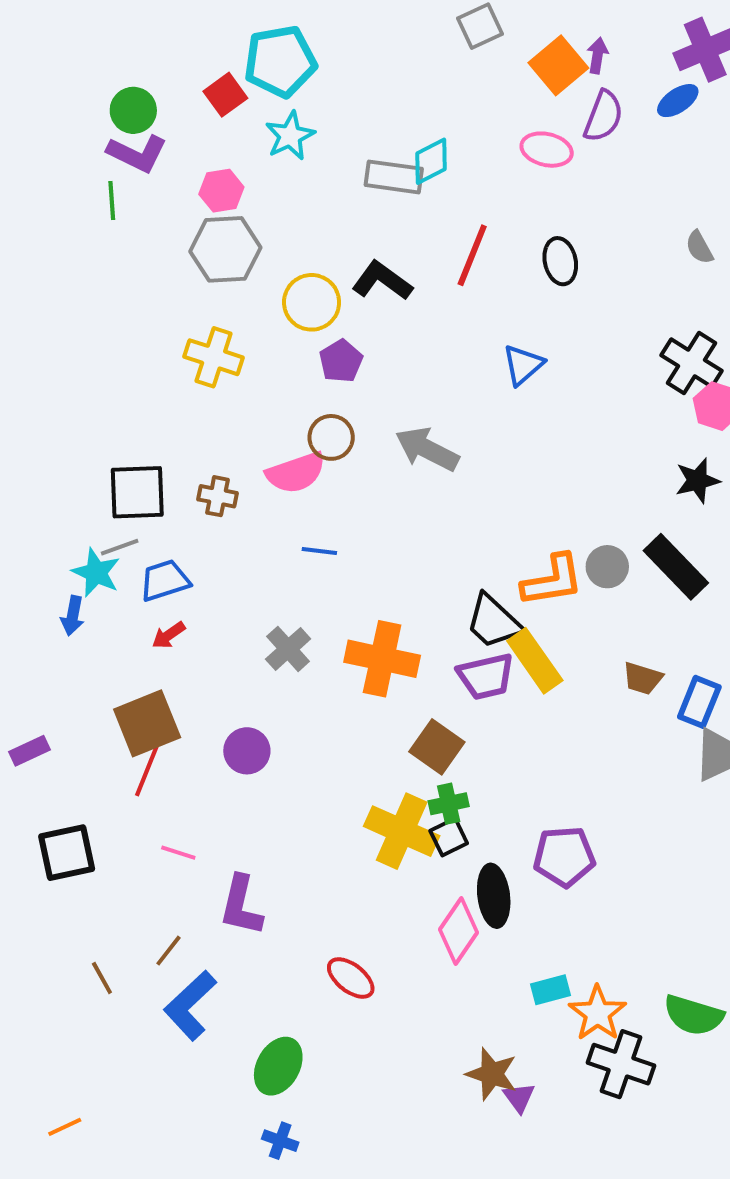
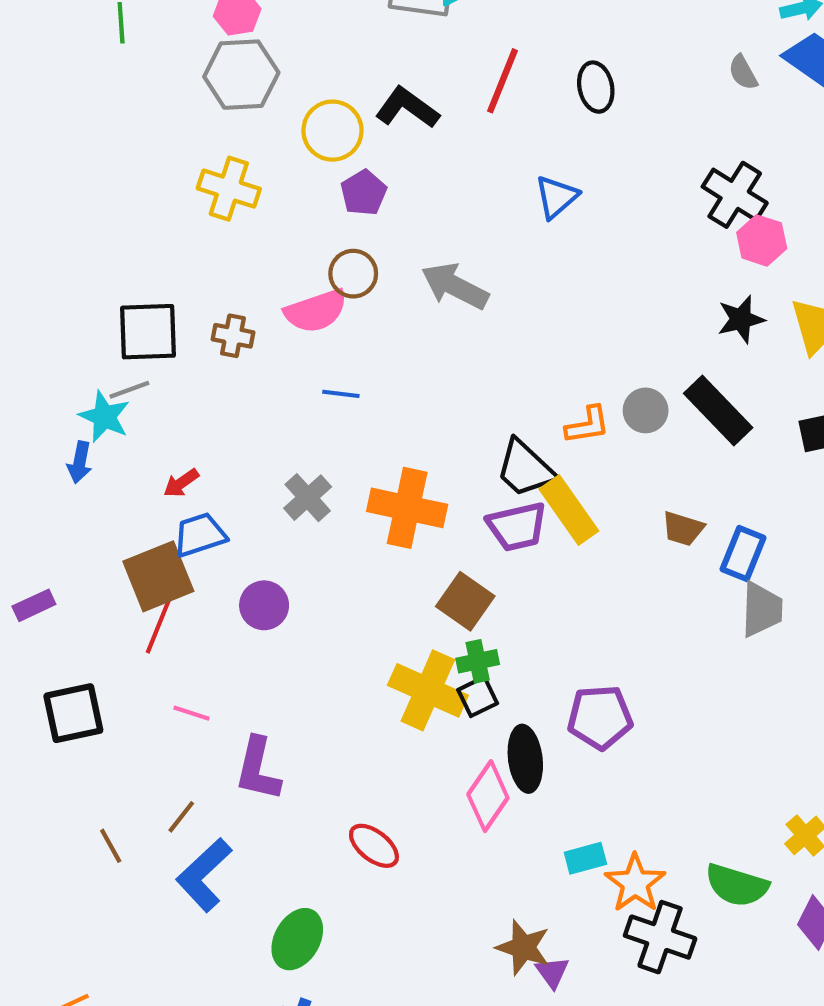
blue trapezoid: (165, 580) -> (200, 535), moved
orange L-shape: (552, 580) -> (587, 425), size x0.7

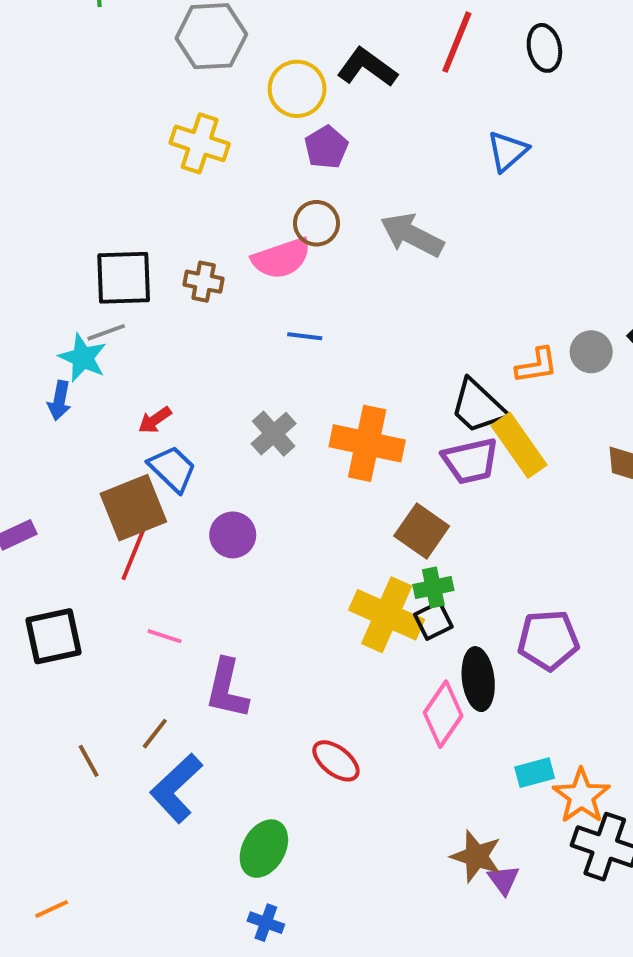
blue trapezoid: (200, 535) -> (172, 469), turned 62

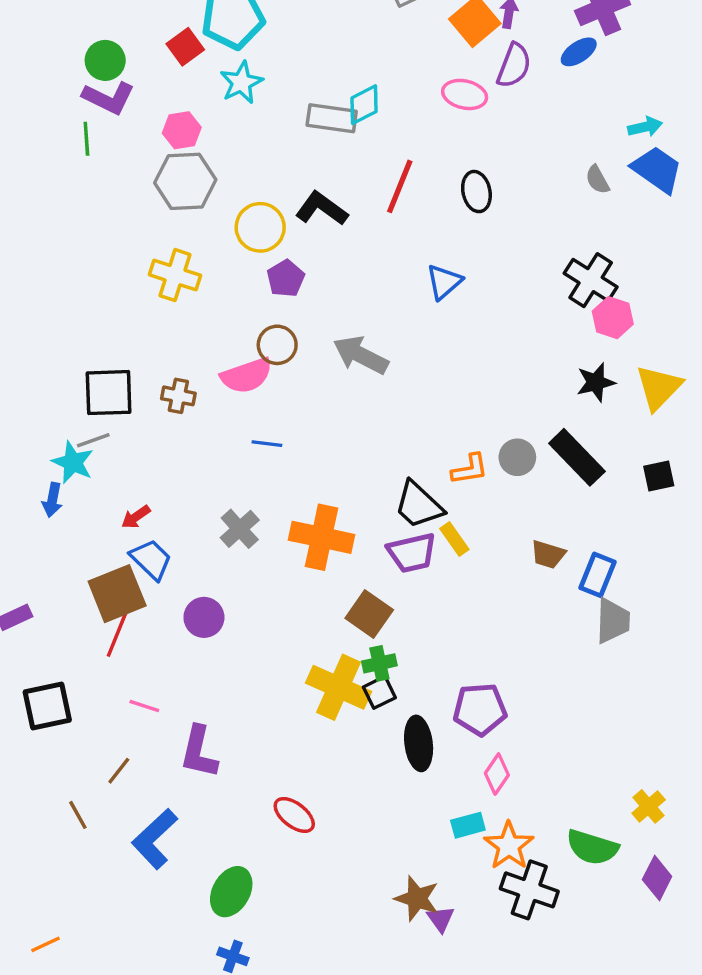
yellow rectangle: (519, 445) -> (454, 539), size x0.6
pink diamond: (443, 714) -> (497, 774), moved, size x0.7
brown line: (155, 734) -> (119, 771), moved

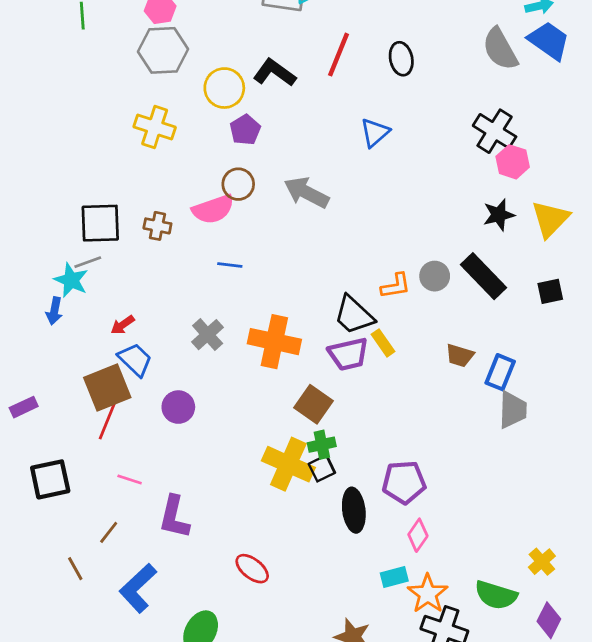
gray semicircle: (597, 180) -> (500, 49), size x1.8

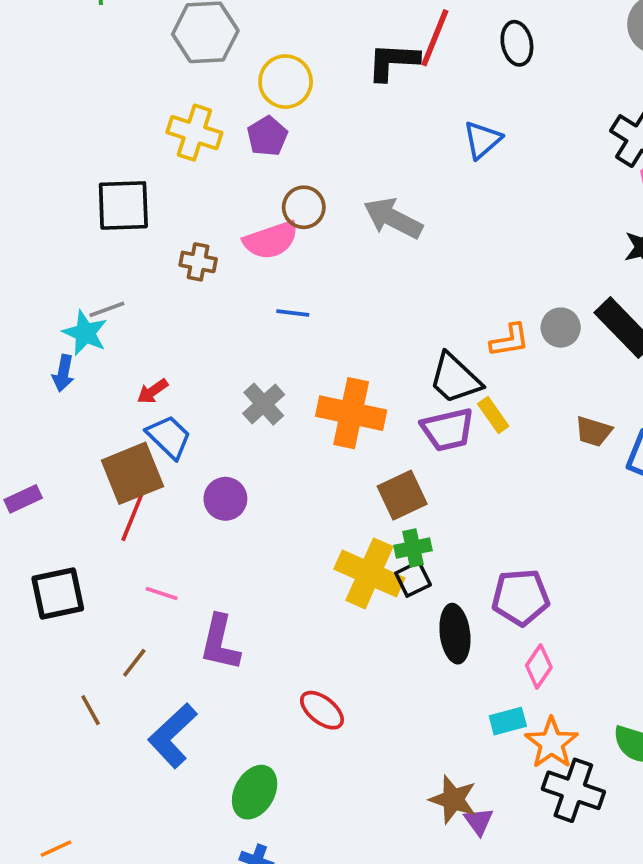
black L-shape: (274, 73) -> (393, 62), moved, turned -33
purple pentagon: (245, 130) -> (267, 136), moved
black square: (100, 223) -> (123, 205), moved
brown square: (313, 404) -> (402, 495), turned 30

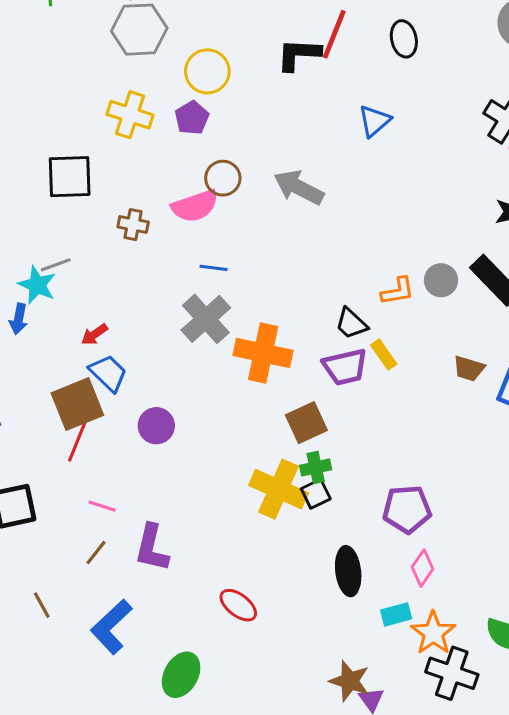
black trapezoid: (455, 379) -> (351, 324), size x0.7
gray cross: (264, 404) -> (206, 319), moved, size x1.4
black ellipse: (455, 634) -> (348, 571), moved
brown line: (134, 663) -> (96, 553), moved

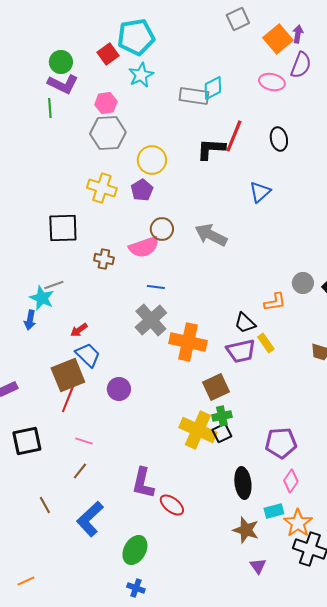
gray circle: (441, 280) -> (303, 283), moved
purple L-shape: (152, 548) -> (143, 483), moved
brown star: (350, 681) -> (246, 530), moved

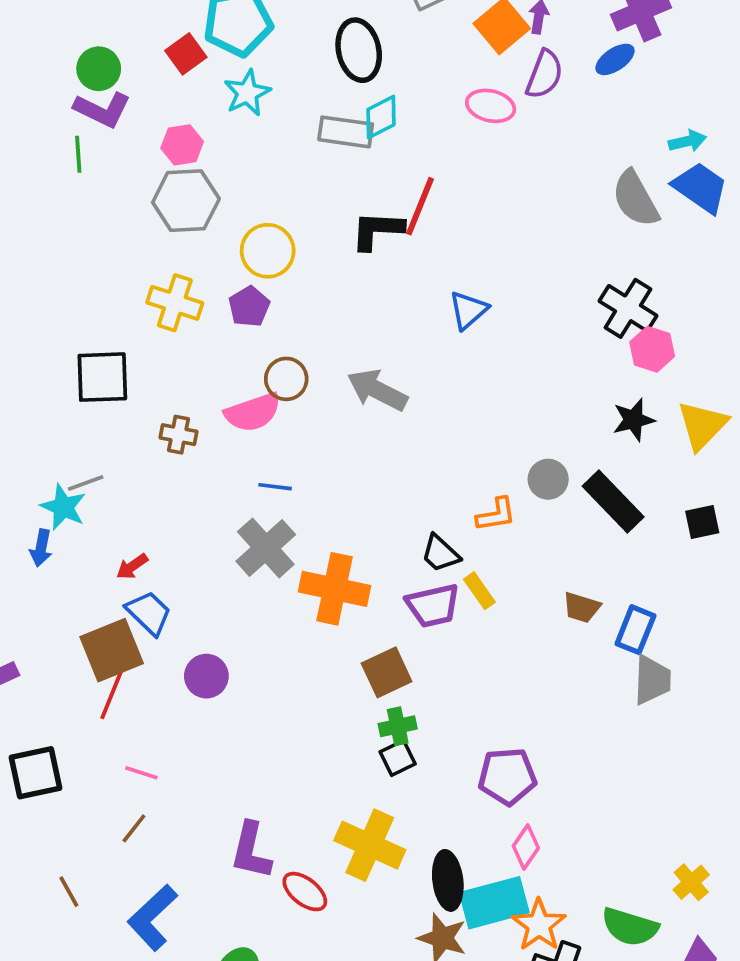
black ellipse: (279, 139) -> (359, 50), moved, size x1.4
yellow cross: (198, 430) -> (370, 845), moved
black ellipse: (243, 483) -> (448, 880), moved
cyan rectangle: (274, 511) -> (494, 903), size x1.8

